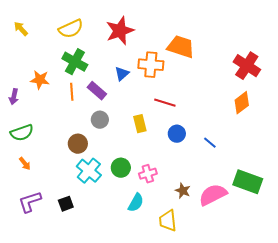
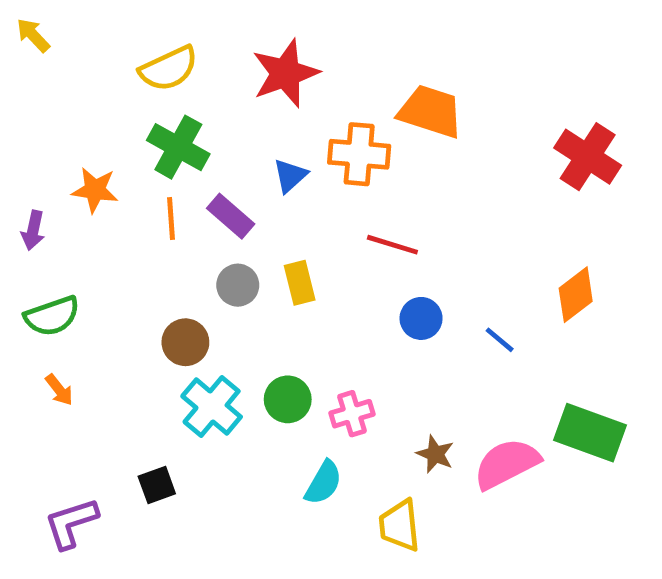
yellow arrow: (21, 29) -> (33, 35), moved
orange diamond: (242, 103) -> (576, 295), moved
yellow rectangle: (140, 124) -> (300, 283), moved
purple L-shape: (30, 202) -> (71, 523), moved

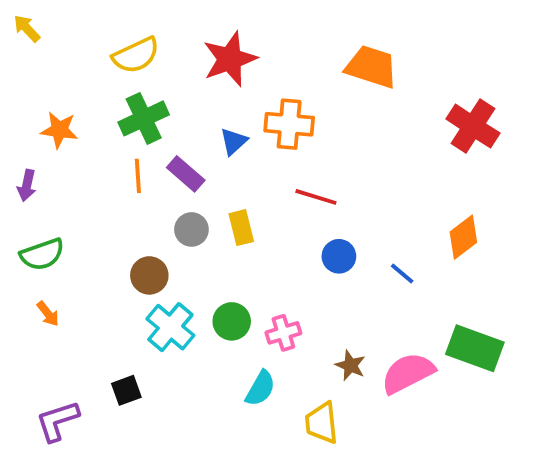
orange trapezoid: (431, 111) -> (371, 67), moved
green cross: (178, 147) -> (144, 118), turned 36
orange star: (95, 190) -> (59, 130), moved

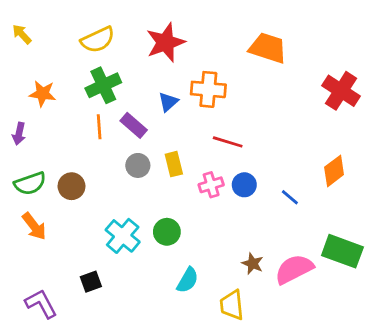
yellow arrow: (27, 28) -> (22, 34), moved
brown circle: (149, 275) -> (72, 186), moved
orange arrow: (48, 314) -> (34, 226), size x1.5
pink cross: (283, 333) -> (211, 185), moved
purple L-shape: (57, 421) -> (41, 304), turned 80

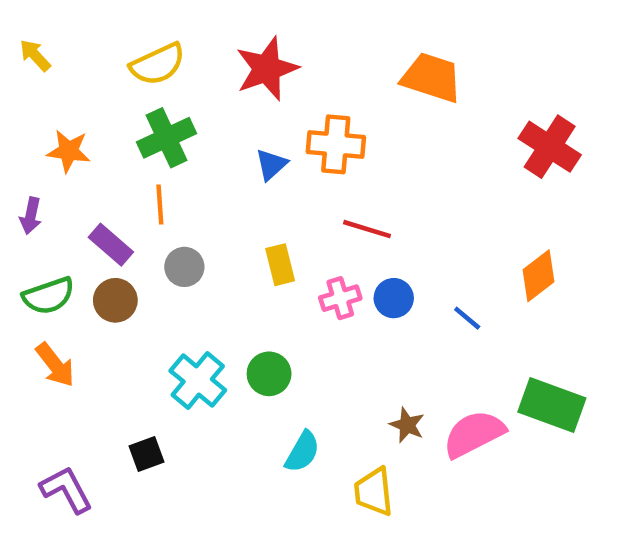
purple rectangle: (134, 125) -> (111, 245), moved
gray circle: (138, 165) -> (184, 267), moved

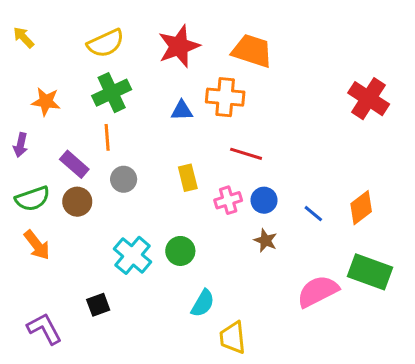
orange trapezoid: (432, 78) -> (252, 51), moved
blue triangle: (271, 164) -> (182, 111), turned 40
orange diamond: (539, 276) -> (361, 208), moved
brown star: (407, 425) -> (265, 240), moved
yellow trapezoid: (374, 492) -> (233, 338), moved

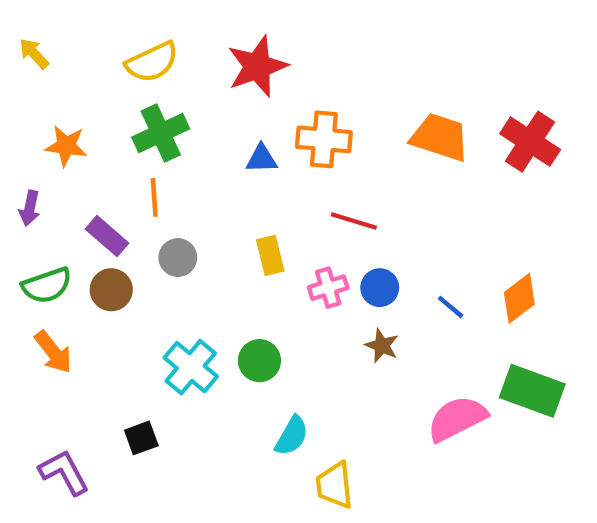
orange trapezoid: (252, 51) -> (440, 137), moved

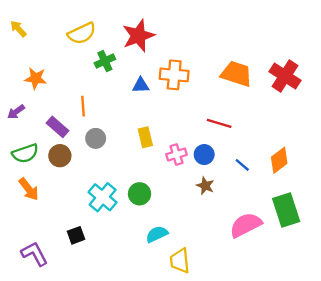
green cross: (161, 133) -> (105, 61), moved, size x0.7
purple arrow: (30, 208) -> (16, 112), turned 42
red line: (354, 221) -> (219, 123), moved
green rectangle: (532, 391) -> (286, 210), turned 52
cyan semicircle: (292, 436) -> (157, 234), turned -145

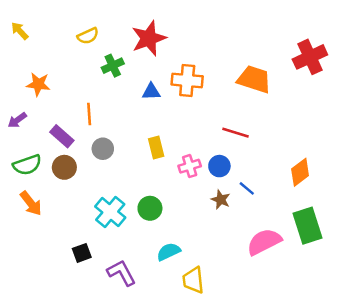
yellow semicircle: (82, 33) -> (88, 36), size x0.7
red cross: (285, 76) -> (310, 57), moved, turned 32
blue line: (242, 165) -> (247, 188), moved
purple L-shape: (34, 254) -> (121, 273), moved

